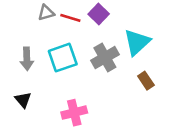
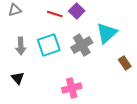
gray triangle: (46, 13) -> (15, 10), moved
brown rectangle: (146, 81) -> (125, 63), moved
pink cross: (74, 113) -> (72, 88), moved

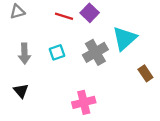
cyan square: (49, 45) -> (57, 52), size x0.6

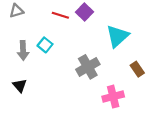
cyan square: (57, 52) -> (45, 45), moved, turned -32
gray cross: (95, 52) -> (88, 67), moved
pink cross: (84, 102) -> (113, 97), moved

